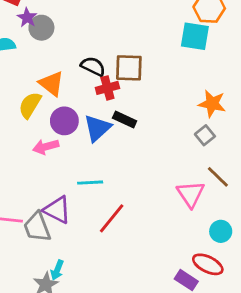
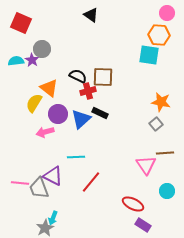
purple star: (27, 18) -> (32, 60), moved
brown line: (218, 177) -> (165, 153), turned -48
red ellipse: (208, 264) -> (133, 204), moved

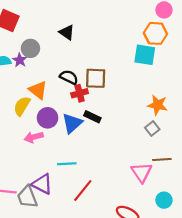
black triangle: (91, 15) -> (67, 32), moved

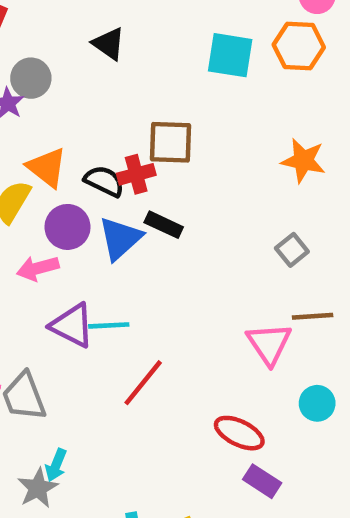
cyan square: (145, 55) -> (230, 55), moved
black semicircle: (69, 77) -> (104, 181), moved
orange star: (158, 105) -> (303, 161), moved
purple triangle: (42, 184) -> (72, 325), moved

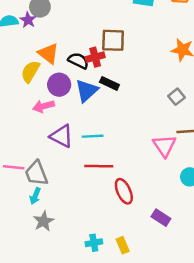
cyan line: (109, 325) -> (93, 136), moved
red line: (143, 383) -> (99, 166), turned 52
red ellipse: (239, 433) -> (124, 191), moved, turned 40
cyan arrow: (56, 465) -> (35, 196), moved

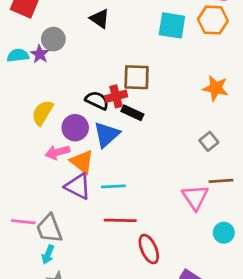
orange triangle: (48, 54) -> (82, 162), moved
black rectangle: (109, 83) -> (132, 113), moved

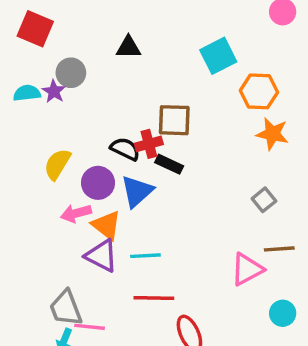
black triangle: (100, 19) -> (128, 47), turned -35
orange hexagon: (213, 20) -> (259, 91), moved
cyan square: (172, 25) -> (218, 56), turned -36
pink triangle: (195, 197) -> (247, 269), turned 36
pink line: (23, 222) -> (90, 327), moved

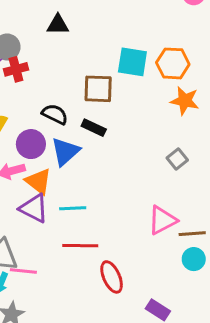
cyan square: (218, 56) -> (132, 62), moved, turned 36
red cross: (149, 144) -> (16, 69), moved
brown line: (279, 249) -> (192, 234), moved

